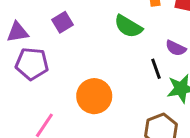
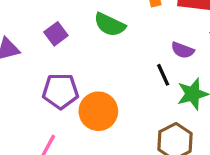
green semicircle: (128, 26) -> (110, 25), moved
purple pentagon: (32, 64) -> (60, 91), moved

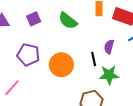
purple semicircle: (183, 50) -> (109, 47), turned 72
orange circle: (98, 111) -> (61, 65), moved

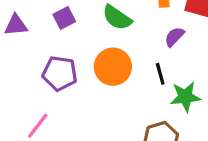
purple semicircle: (109, 47) -> (174, 37), moved, turned 32
orange circle: (61, 65) -> (113, 67), moved

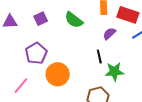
orange circle: (113, 67) -> (58, 74), moved
purple pentagon: (60, 73) -> (36, 53), turned 30

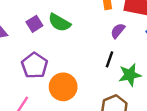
green semicircle: (74, 20) -> (59, 23), moved
black line: (99, 57) -> (109, 59), turned 40

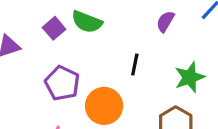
black line: (109, 59) -> (135, 64), moved

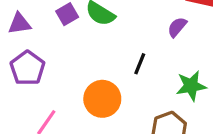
purple pentagon: (62, 83) -> (28, 68), moved

